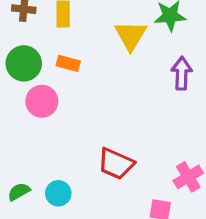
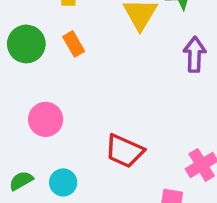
orange rectangle: (68, 63) -> (74, 44), turned 45
pink circle: (42, 101) -> (46, 119), moved

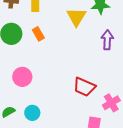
red trapezoid: (124, 151) -> (84, 87), moved

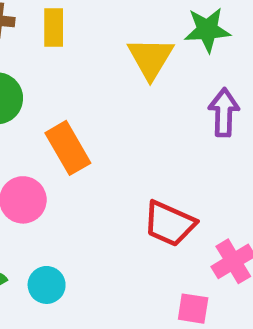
orange rectangle: (38, 34) -> (68, 148), moved, size x1.5

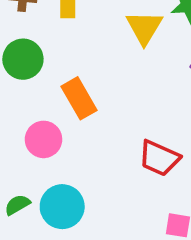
cyan circle: (47, 285) -> (62, 207), size x1.5

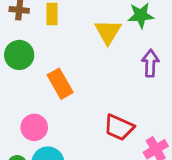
pink circle: (44, 139) -> (34, 127), moved

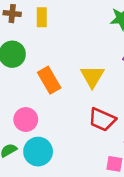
yellow triangle: (108, 32) -> (92, 76), moved

